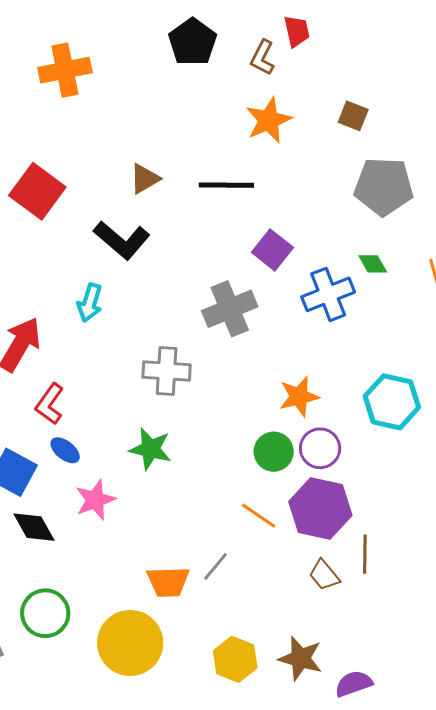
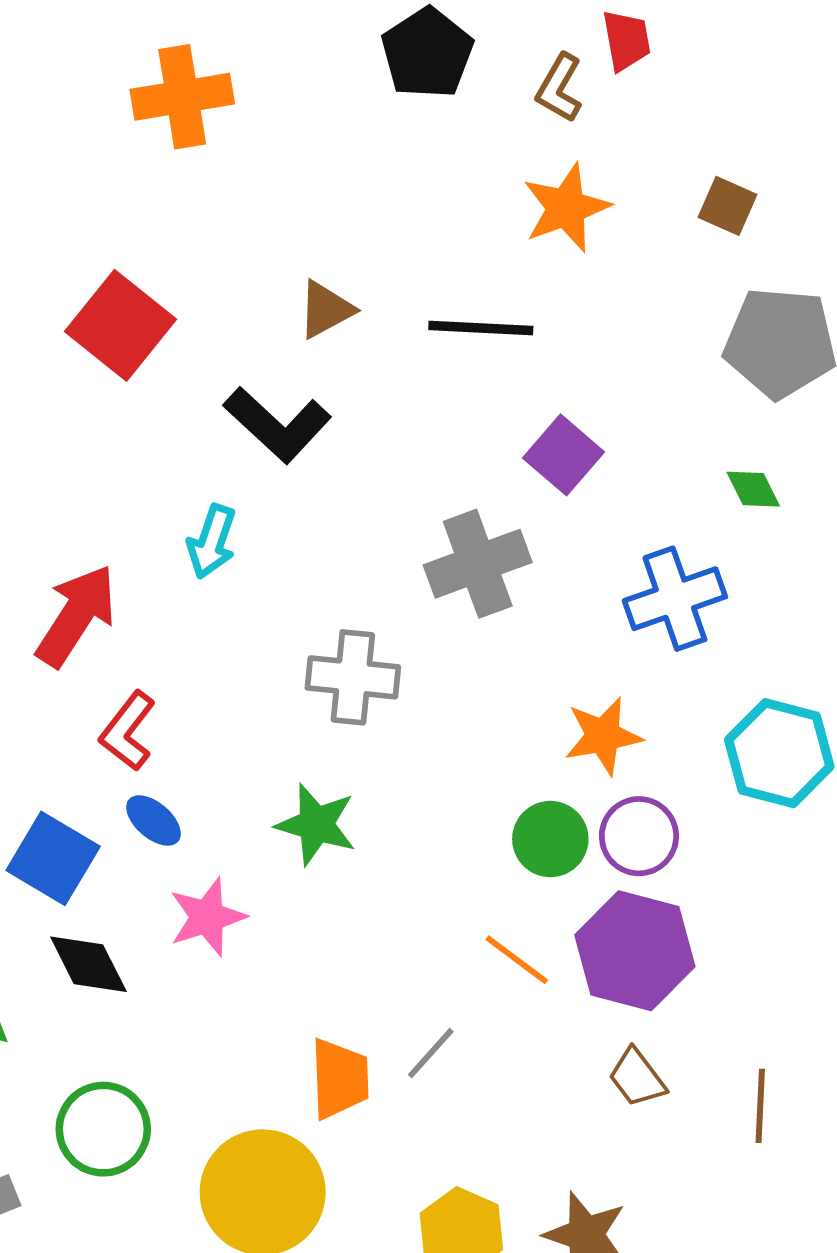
blue cross: (328, 294) -> (675, 599), moved
brown line: (365, 554) -> (760, 1106), moved
orange trapezoid: (168, 582) -> (340, 1079), turned -93

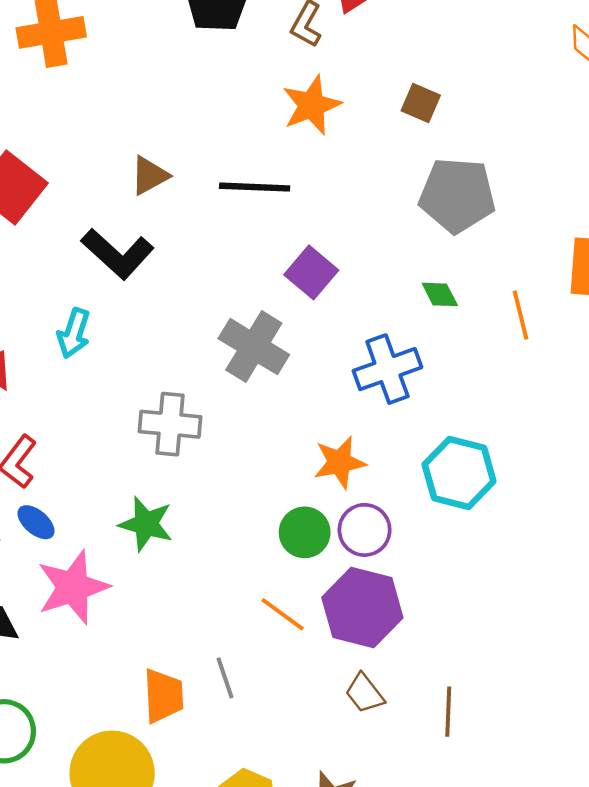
gray cross: (478, 564) -> (254, 347), turned -38
pink star: (207, 917) -> (73, 587), size x1.4
gray line: (431, 1053) -> (225, 678), turned -60

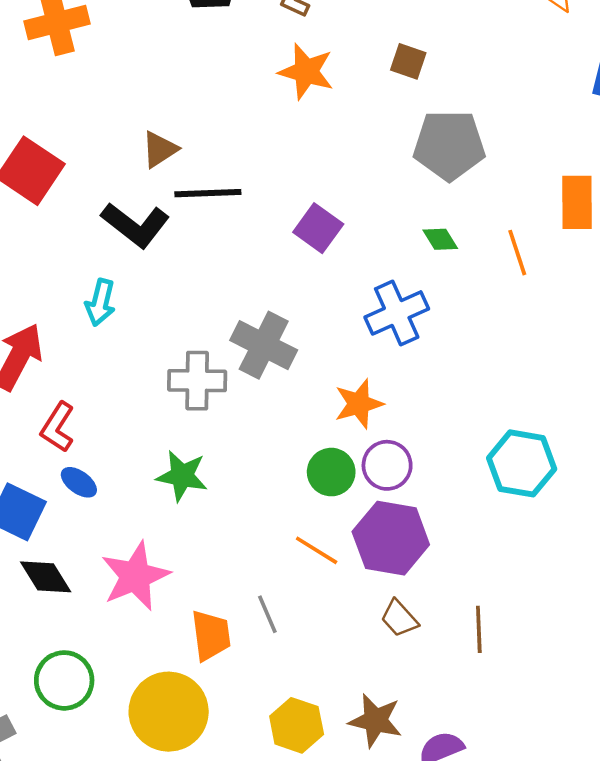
orange star: (312, 105) -> (306, 72), turned -30
black line: (255, 187) -> (208, 193), moved
gray cross: (254, 347) -> (264, 345), moved
cyan hexagon: (459, 473) -> (522, 463), moved
pink star: (73, 587) -> (135, 576), moved

